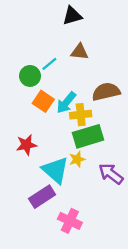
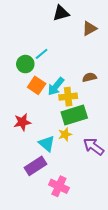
brown triangle: (79, 52) -> (89, 28), moved, turned -35
brown semicircle: (106, 92) -> (89, 77), size x0.6
cyan triangle: (55, 170) -> (47, 143), size x0.7

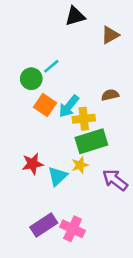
red star: (22, 122) -> (33, 164), moved
cyan triangle: (47, 143) -> (58, 176), turned 36
purple rectangle: (35, 166) -> (44, 225), moved

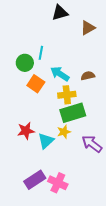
cyan line: (51, 66) -> (41, 53), turned -40
cyan arrow: (69, 106) -> (60, 74), moved, turned 84

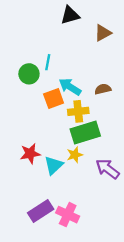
orange square: (36, 84) -> (54, 98), moved, turned 36

